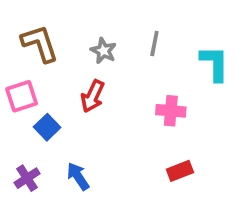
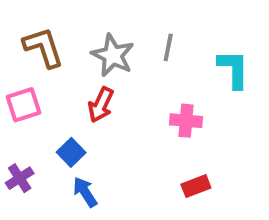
gray star: (103, 51) -> (113, 55), size x1.5
blue square: (47, 127) -> (71, 152), moved
purple cross: (27, 178) -> (20, 178), moved

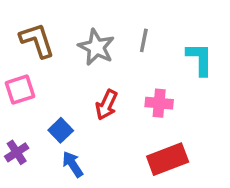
red arrow: (101, 105) -> (107, 105), moved
red rectangle: (196, 186) -> (168, 159), size x1.6

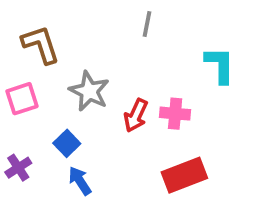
gray line: (144, 40) -> (147, 24), moved
gray star: (96, 47) -> (89, 91), moved
red arrow: (107, 105) -> (136, 115), moved

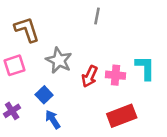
cyan L-shape: (220, 65) -> (145, 68), moved

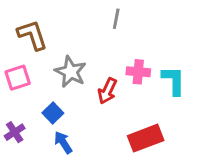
pink cross: (116, 75) -> (138, 72), moved

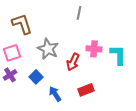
purple cross: (15, 132) -> (10, 75), moved
red rectangle: (146, 138) -> (86, 90), moved, size x0.7
blue arrow: (63, 142) -> (55, 94), moved

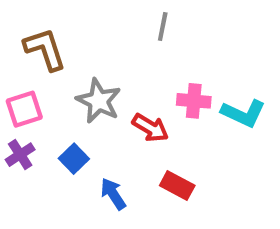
cyan L-shape: (118, 55) -> (243, 113), turned 115
red arrow: (73, 62) -> (150, 128), turned -84
red rectangle: (86, 90) -> (177, 186), turned 49

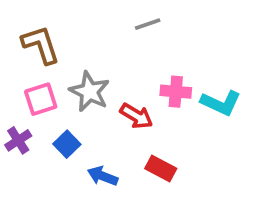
gray line: (163, 26) -> (148, 24), turned 60
pink square: (24, 109) -> (41, 99), moved
blue arrow: (113, 194) -> (103, 176), turned -36

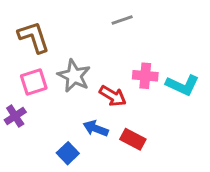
blue square: (67, 144) -> (68, 153), moved
blue arrow: (103, 176) -> (96, 128), moved

